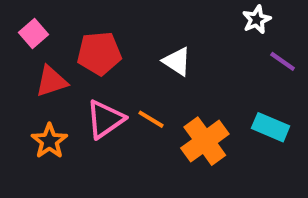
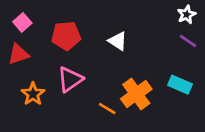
white star: (257, 20) -> (187, 15), moved
red triangle: (51, 81) -> (18, 54), moved
orange line: (151, 119) -> (107, 109), moved

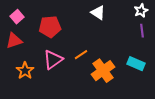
white triangle: (118, 41) -> (98, 13), moved
purple line: (188, 41) -> (142, 31), turned 48
orange line: (107, 109) -> (81, 55), moved, turned -64

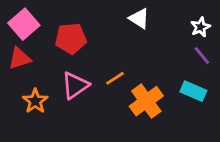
white star: (141, 11) -> (200, 27), moved
pink square: (17, 17) -> (24, 24), size x1.5
purple line: (142, 31) -> (202, 56), moved, turned -32

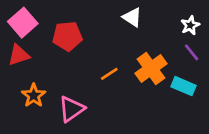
pink triangle: (75, 85) -> (71, 109), moved
orange cross: (146, 101) -> (151, 69), moved

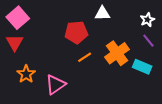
white triangle: (132, 17) -> (102, 13), turned -35
red pentagon: (67, 36) -> (76, 32), moved
red triangle: (19, 55) -> (15, 43), turned -42

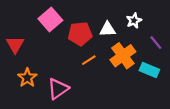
white triangle: (102, 13) -> (108, 29), moved
pink square: (18, 18) -> (50, 19), moved
white star: (147, 20) -> (134, 21), moved

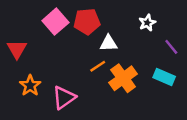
white triangle: (108, 29) -> (109, 43), moved
red pentagon: (80, 34) -> (87, 22), moved
orange cross: (123, 56) -> (123, 78), moved

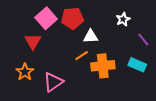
red triangle: (17, 49) -> (33, 42), moved
orange cross: (123, 78) -> (103, 66), turned 30

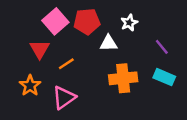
white star: (123, 19) -> (129, 23), moved
purple line: (143, 39) -> (162, 47), moved
orange line: (82, 56) -> (66, 64), moved

